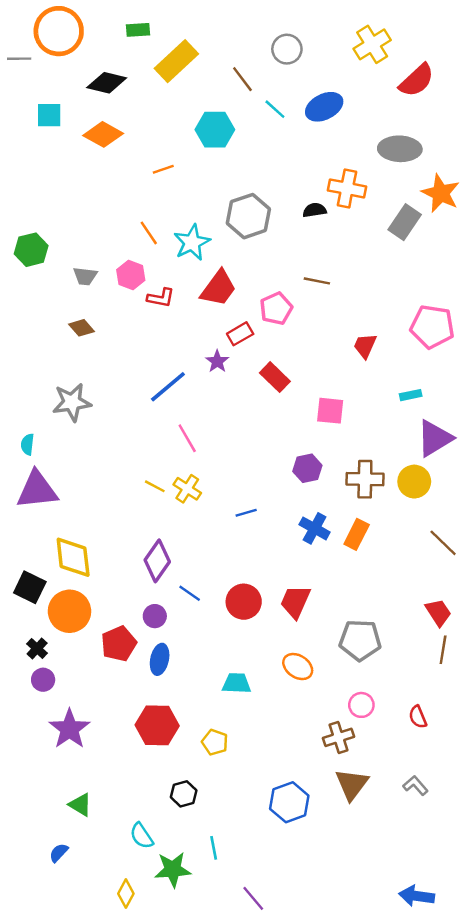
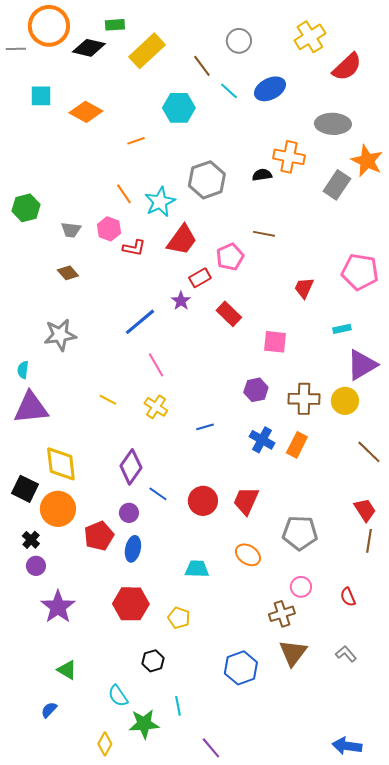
black diamond: (107, 83) -> (89, 48), moved
yellow line: (155, 486) -> (108, 400), moved

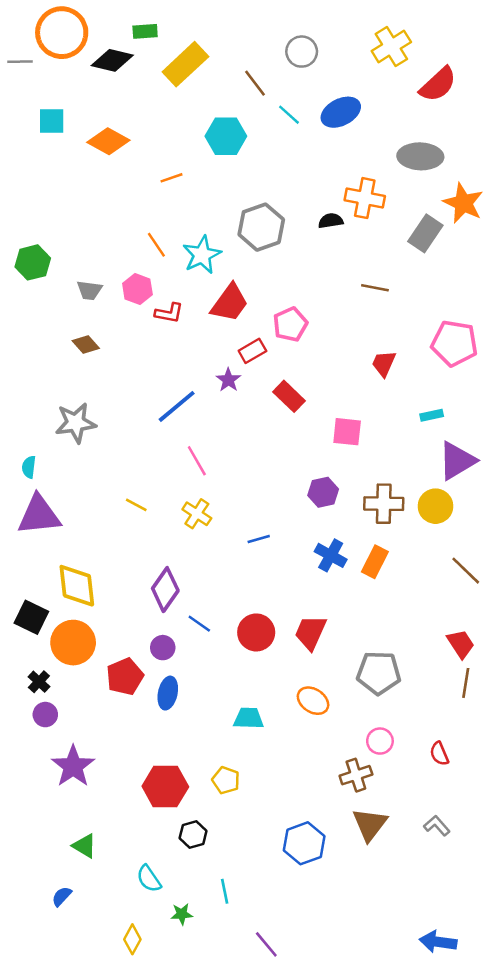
brown line: (264, 234) -> (375, 288), moved
red hexagon: (131, 604) -> (165, 787), moved
green star: (144, 724) -> (182, 914), size x0.6

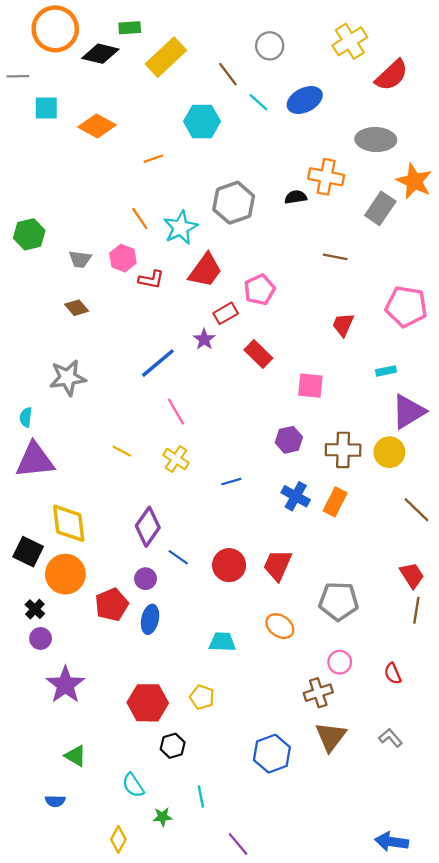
gray line: (20, 62) -> (18, 76), moved
blue semicircle: (62, 896) -> (55, 801), turned -132

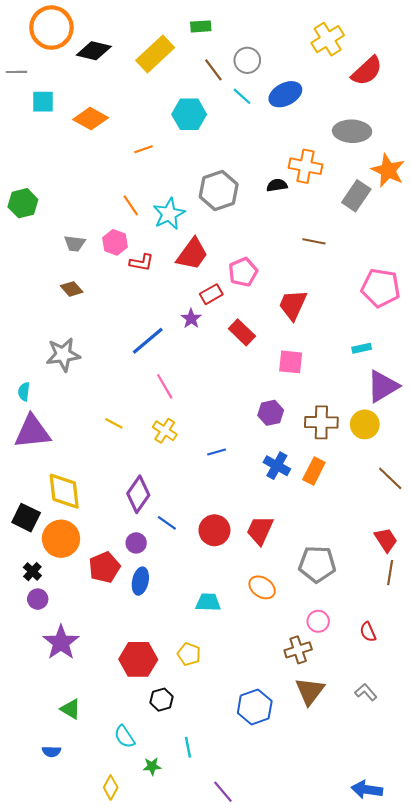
green rectangle: (130, 28) -> (201, 26), moved
gray circle: (270, 46) -> (247, 60), moved
green hexagon: (29, 234) -> (23, 203), moved
red trapezoid: (343, 325) -> (293, 305), moved, size x1.4

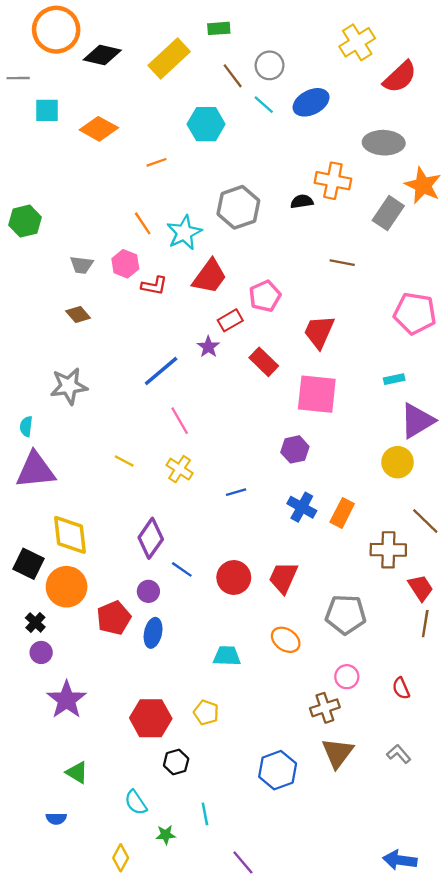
pink square: (291, 362) -> (317, 394), size x1.5
brown cross: (321, 422) -> (388, 550), moved

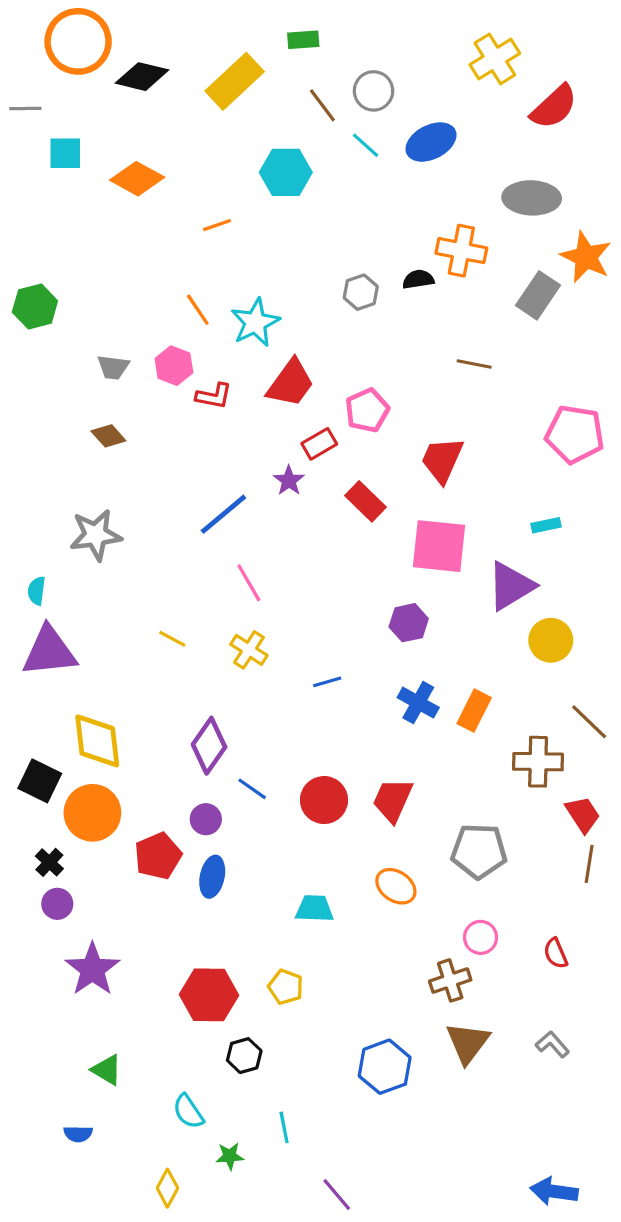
gray hexagon: (238, 207) -> (361, 292), moved, size x0.6
purple triangle: (417, 421) -> (511, 586), moved

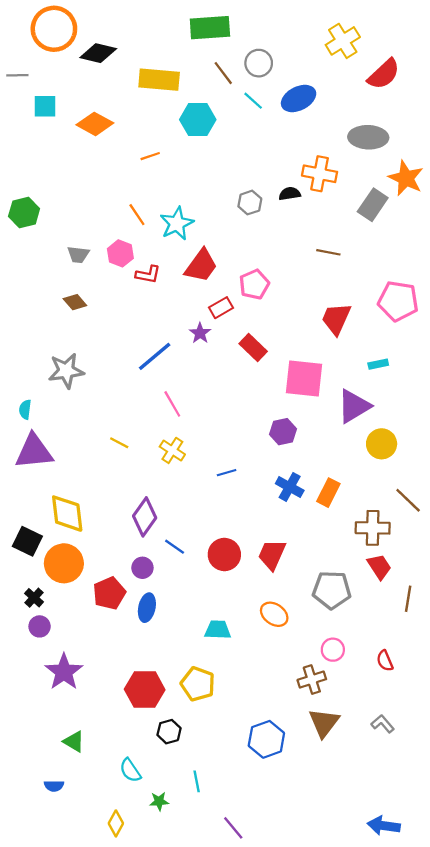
green rectangle: (303, 40) -> (210, 28), size x1.8
yellow rectangle: (235, 81) -> (159, 80), moved, turned 48
red trapezoid: (442, 460) -> (336, 319), moved
red trapezoid: (583, 814) -> (379, 567), moved
yellow pentagon: (286, 987) -> (198, 684), size x1.4

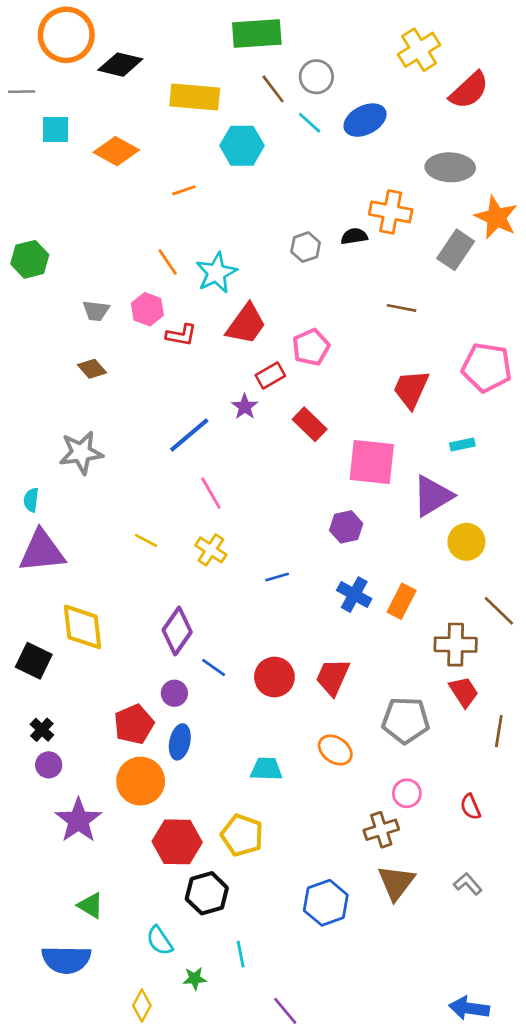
orange circle: (64, 563) -> (141, 781), moved
black hexagon: (169, 732) -> (207, 893), size x1.4
blue semicircle: (54, 786) -> (66, 960), size x2.0

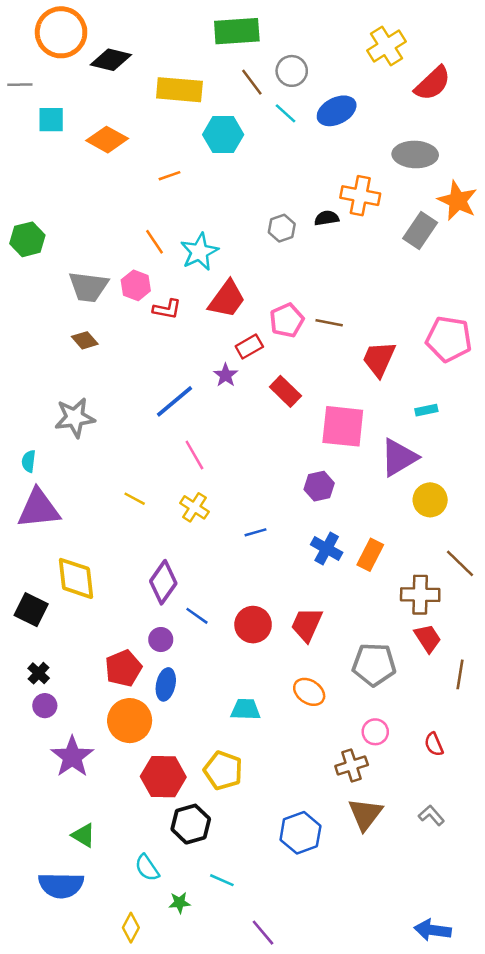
brown line: (402, 308) -> (329, 323), moved
gray trapezoid: (96, 311) -> (88, 287), size x1.6
cyan line: (241, 954) -> (222, 880), turned -55

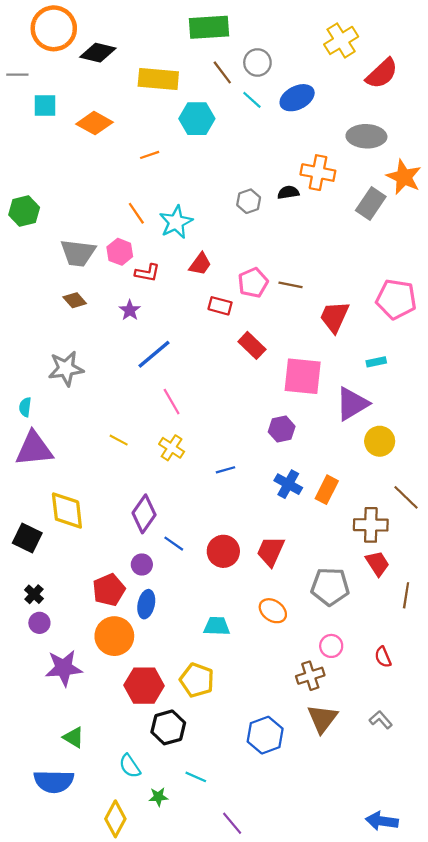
red trapezoid: (227, 299) -> (200, 264), size x0.7
red rectangle: (249, 347) -> (220, 306), turned 45
purple star: (226, 375) -> (130, 310), moved
purple star: (72, 757) -> (64, 668), turned 30
yellow diamond: (131, 928) -> (115, 819), size x1.4

